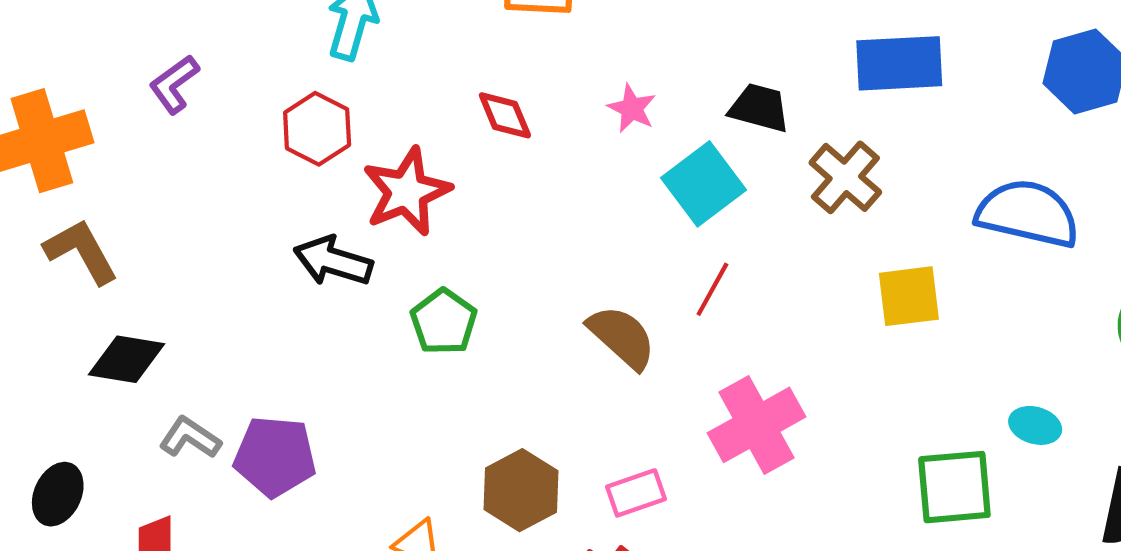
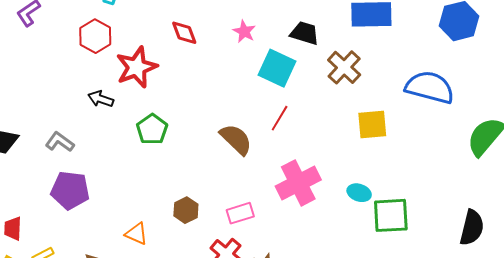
cyan square: (704, 184) -> (277, 68), turned -30
black arrow: (333, 261) -> (101, 99), size x0.7
cyan ellipse: (1035, 425) -> (359, 193), moved
gray L-shape: (190, 438) -> (60, 142), moved
brown hexagon: (521, 490) -> (186, 210), size x0.7

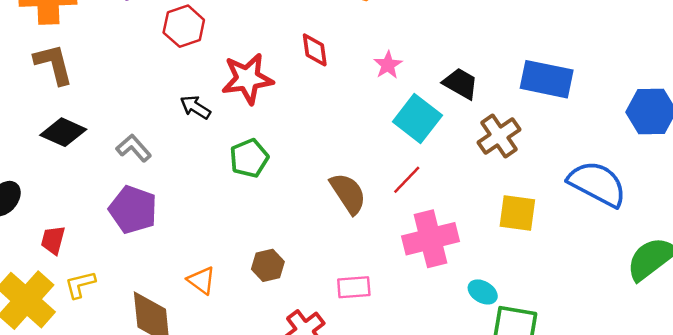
red hexagon: (95, 36) -> (184, 26), moved
pink cross: (298, 183) -> (430, 239), moved
pink rectangle: (240, 213) -> (354, 287), moved

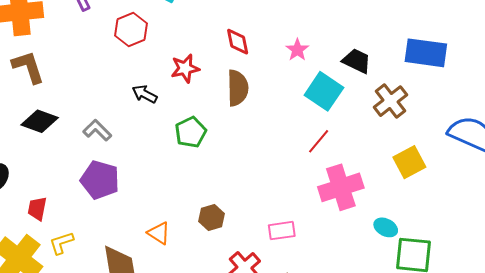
red star: (247, 79) -> (185, 68), size x0.7
brown semicircle: (348, 193) -> (238, 88), moved, turned 36
yellow square: (517, 213) -> (409, 162), turned -32

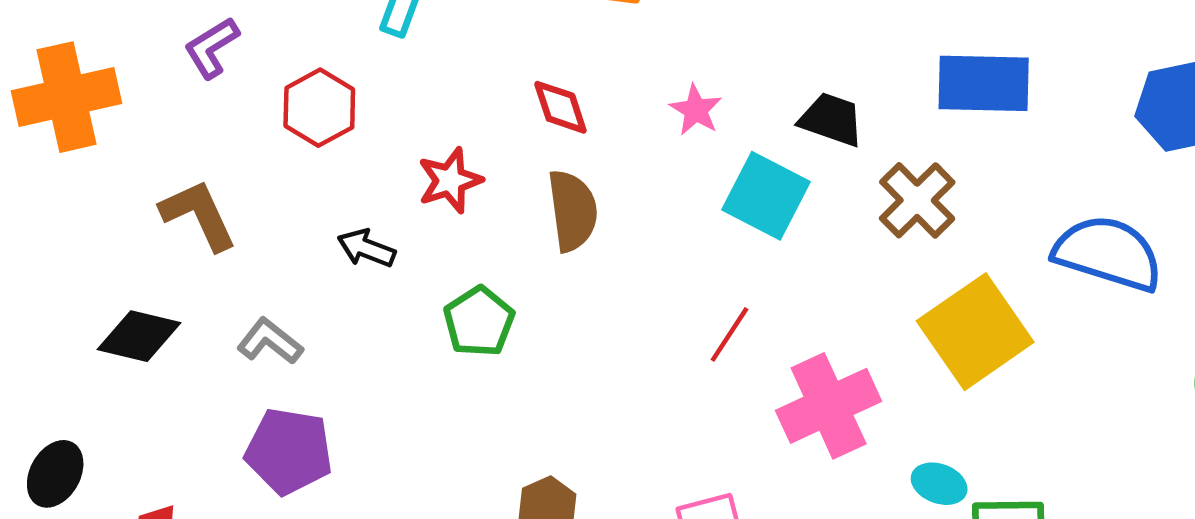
brown L-shape: (28, 67) -> (198, 215), moved
red line: (319, 141) -> (730, 334), moved
yellow square: (409, 162) -> (975, 332), size x1.5

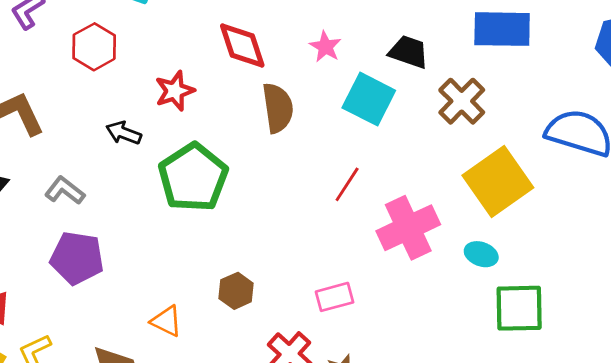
red diamond: (560, 107) -> (242, 46), size x1.4
brown semicircle: (573, 211) -> (278, 108), moved
green pentagon: (479, 322) -> (193, 177), size x1.6
cyan ellipse: (939, 484) -> (481, 254), moved

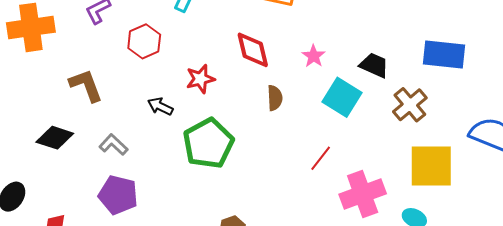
brown semicircle: (278, 108) -> (275, 98), size x0.7
yellow square: (498, 182) -> (431, 166), turned 30

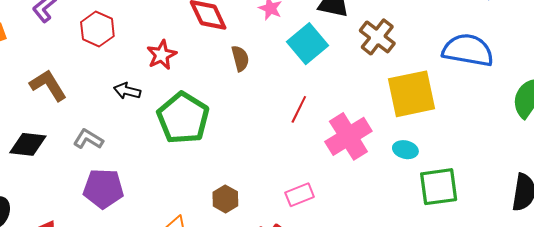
cyan square: (342, 97) -> (308, 44), turned 30

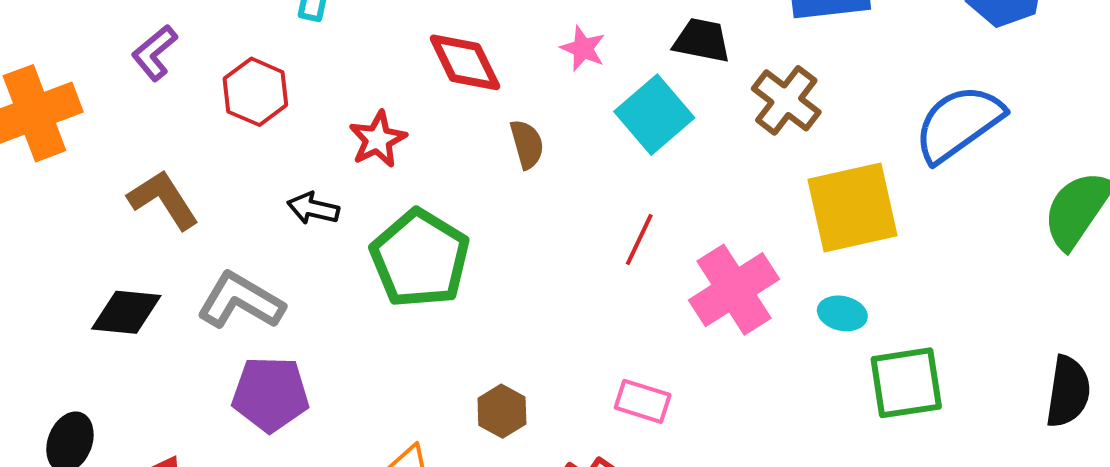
blue semicircle: (468, 50) -> (959, 123), turned -45
gray L-shape: (88, 139) -> (241, 301), size x1.5
pink rectangle: (300, 195) -> (643, 401), turned 40

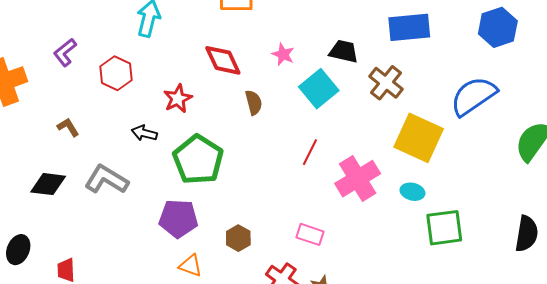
brown L-shape: (163, 200) -> (68, 127), size x0.6
yellow square: (852, 207) -> (419, 138), turned 36
purple pentagon: (270, 394) -> (178, 219), moved

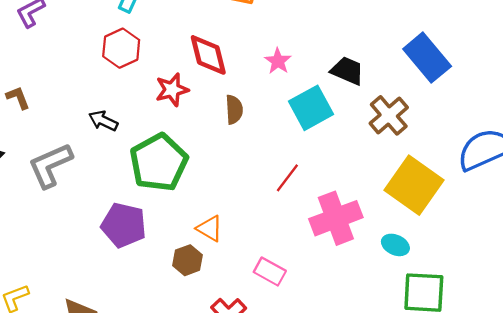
blue rectangle: (409, 27) -> (427, 58), turned 45
red hexagon: (116, 73) -> (121, 48), moved
red star: (178, 99) -> (172, 90), moved
gray L-shape: (106, 179) -> (50, 165), turned -66
orange triangle: (191, 266) -> (210, 228), moved

